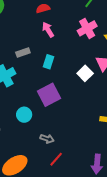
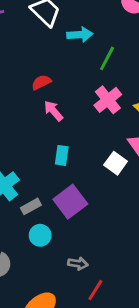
gray rectangle: (23, 53) -> (31, 206), moved

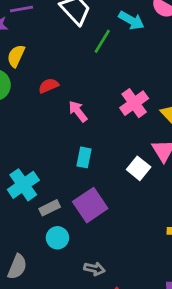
cyan arrow: (80, 35) -> (131, 20), moved, turned 30
green line: (107, 58) -> (102, 41), moved
red semicircle: (41, 82) -> (49, 86), moved

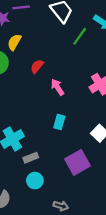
red semicircle: (49, 86) -> (37, 66), turned -32
purple square: (90, 205) -> (77, 162), moved

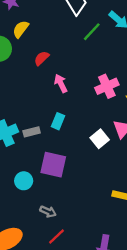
gray rectangle: (31, 158) -> (32, 132), moved
purple square: (77, 162) -> (53, 165), moved, turned 35

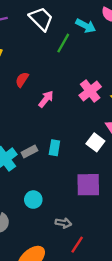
pink arrow: (61, 83) -> (46, 99), turned 78
cyan rectangle: (58, 121) -> (54, 148), moved
purple square: (53, 165) -> (88, 185), moved

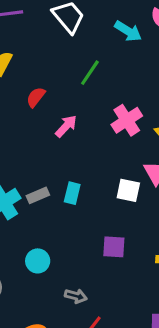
green line: (63, 43) -> (90, 73), moved
white square: (95, 142) -> (128, 190), turned -30
purple square: (88, 185) -> (114, 247), size x0.7

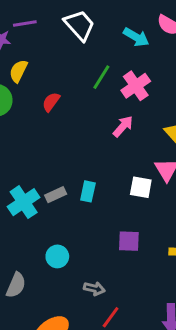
pink cross: (127, 120) -> (136, 86), moved
pink arrow: (66, 126) -> (123, 126), moved

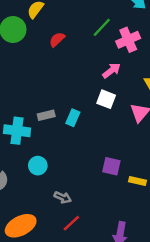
white square: (141, 187) -> (106, 99), moved
cyan cross: (24, 202) -> (17, 131), moved, turned 30
purple square: (129, 241) -> (111, 166), moved

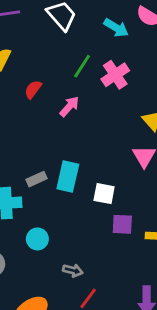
pink arrow: (111, 71) -> (69, 107), moved
white square: (106, 99) -> (104, 194), moved
cyan rectangle: (73, 118) -> (68, 176), size x1.5

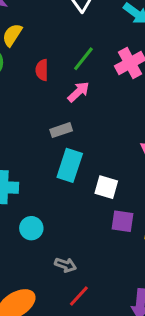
green line: (82, 66) -> (83, 59), moved
red semicircle: (33, 89) -> (42, 70), turned -42
gray rectangle: (36, 179) -> (61, 130), moved

